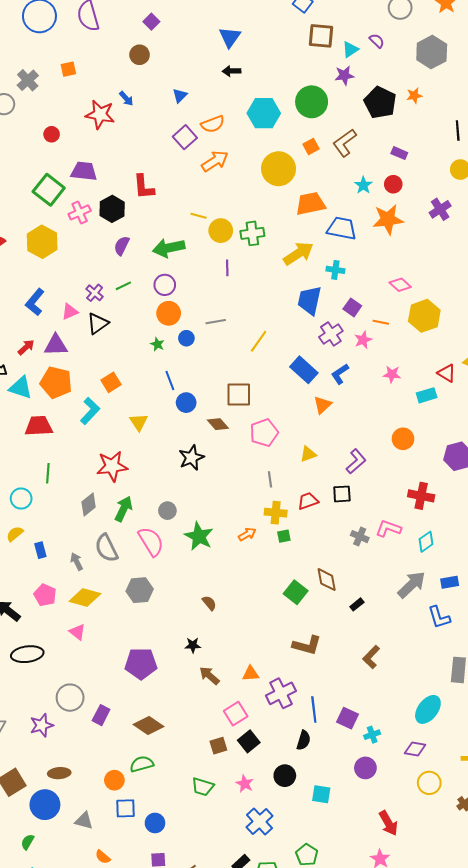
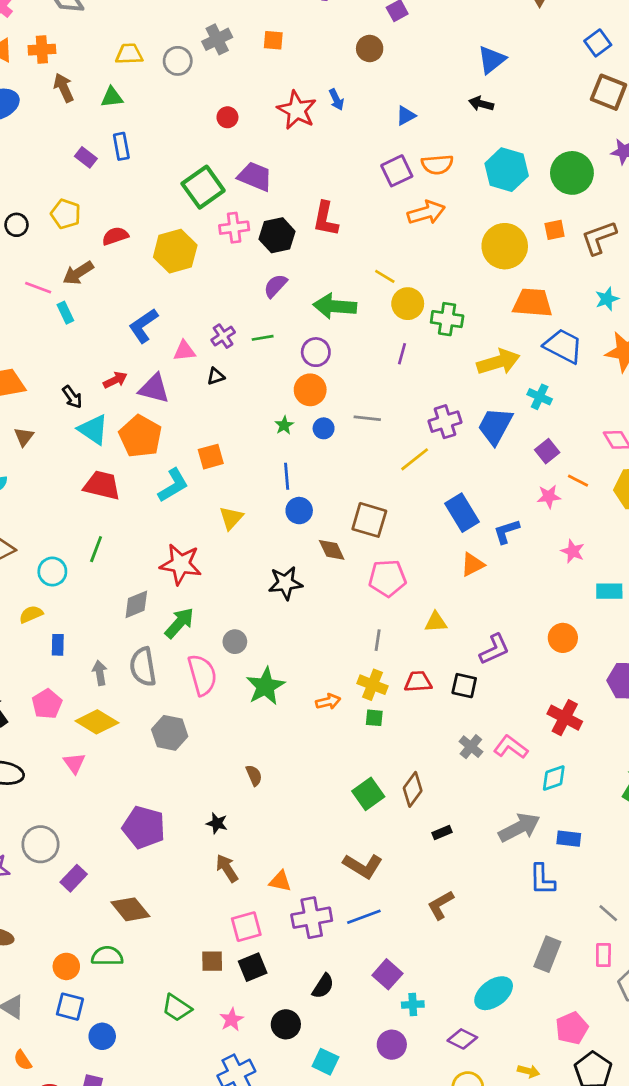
black triangle: (98, 323) -> (216, 376), size x0.6
purple cross: (331, 334) -> (445, 422), moved
brown diamond: (327, 580) -> (413, 789), turned 30
blue line: (314, 709) -> (364, 917), moved, turned 60

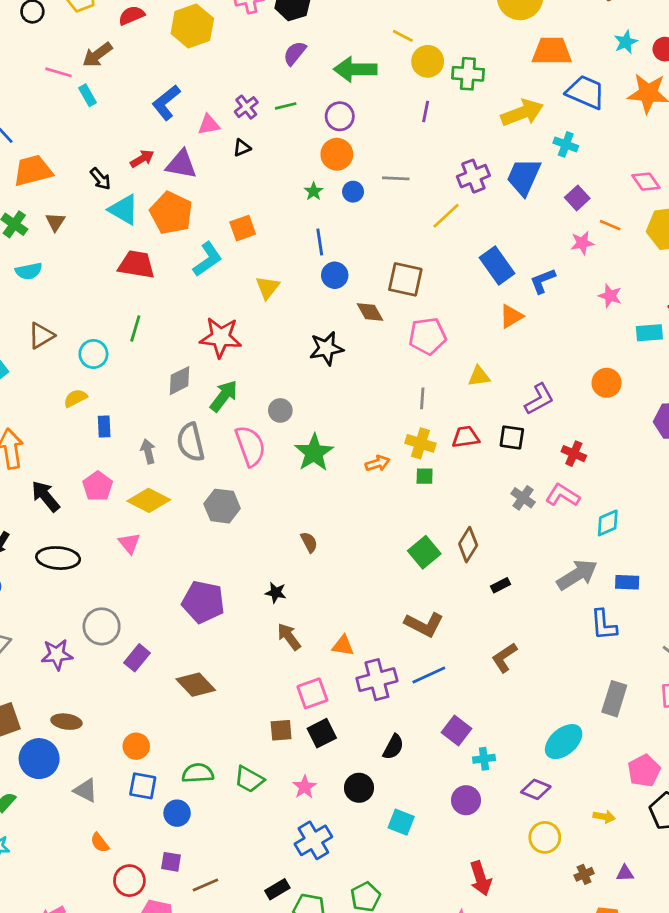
red cross: (565, 718) -> (574, 454), moved, size x0.7
green semicircle: (107, 956) -> (198, 773), moved

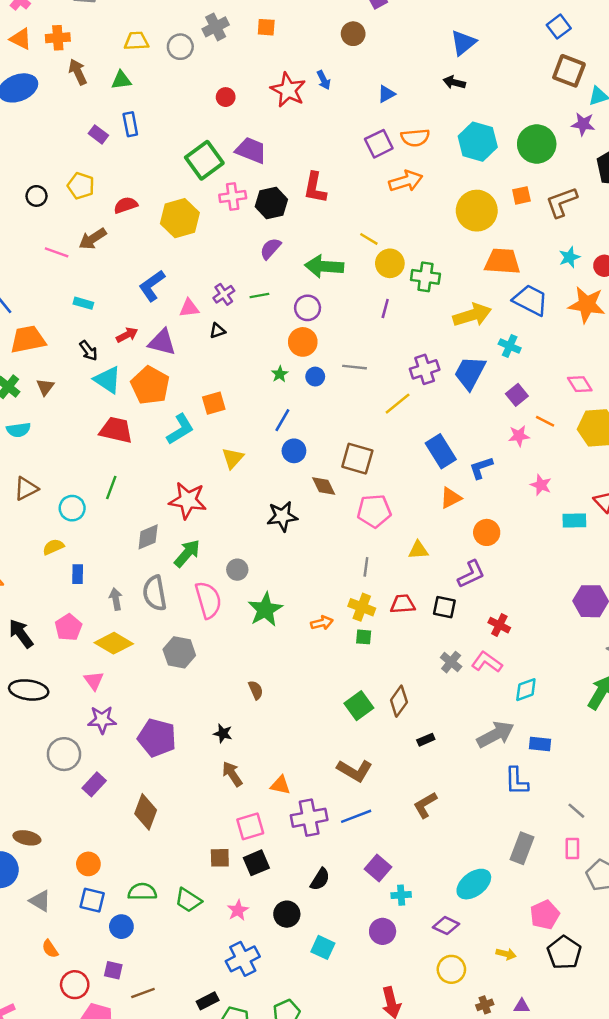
cyan rectangle: (88, 95) -> (83, 303), moved, turned -48
blue line: (320, 242) -> (282, 420), turned 35
orange circle: (607, 383) -> (487, 532), moved
purple star: (57, 655) -> (102, 720), moved
brown diamond: (196, 685) -> (146, 812), turned 60

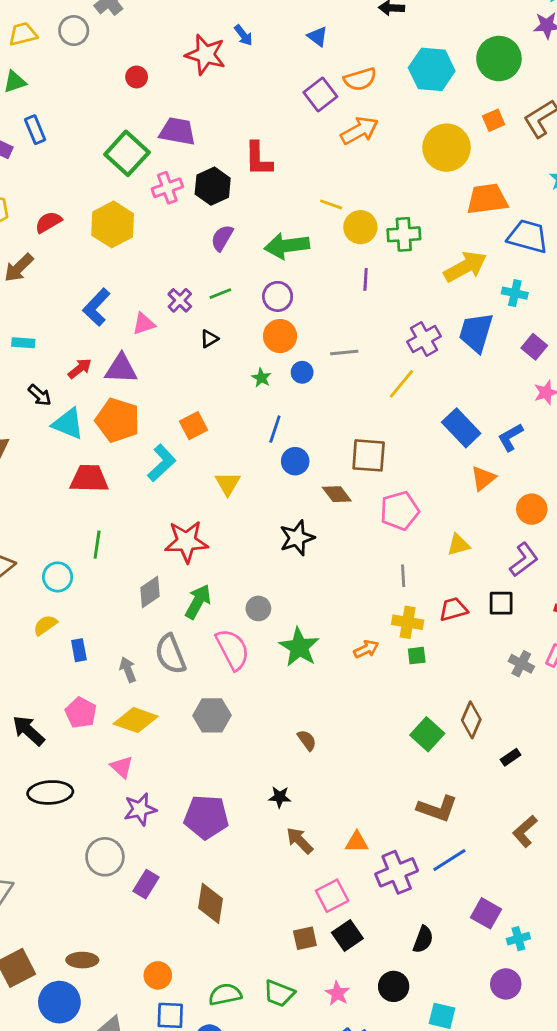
blue triangle: (386, 94) -> (318, 36), turned -42
black triangle: (218, 331) -> (209, 339), moved

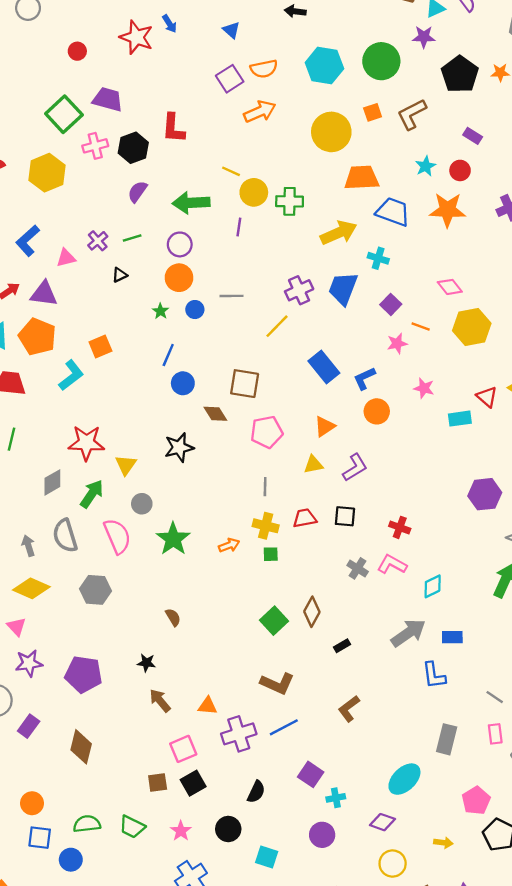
purple line: (366, 279) -> (239, 227), moved
orange triangle: (483, 478) -> (325, 426), moved
yellow triangle: (228, 483) -> (126, 465), moved
orange circle: (532, 509) -> (377, 411), moved
purple L-shape: (524, 560) -> (355, 468), moved

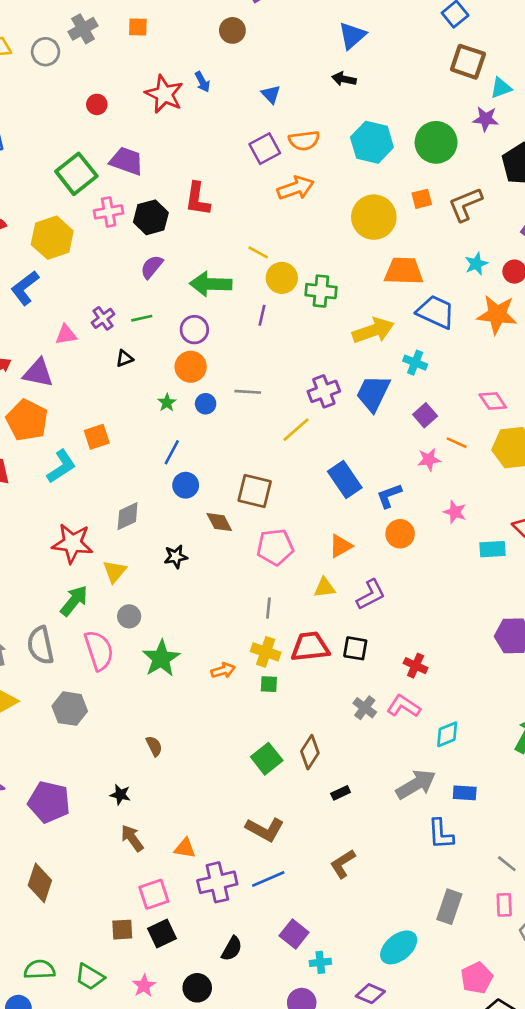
blue L-shape: (28, 241) -> (25, 288), moved
black star: (179, 447) -> (176, 557), size x0.7
gray diamond: (52, 482) -> (128, 516), moved
red trapezoid: (305, 518) -> (310, 647), size x1.4

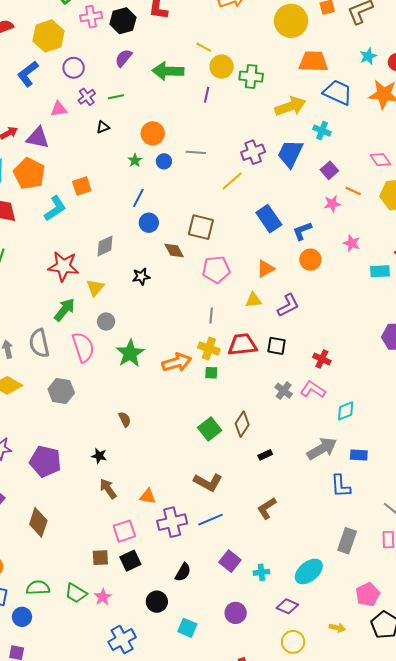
purple circle: (194, 330) -> (74, 68), moved
orange arrow: (223, 670) -> (177, 362), size x1.6
cyan cross: (320, 962) -> (261, 572), moved
pink star: (144, 986) -> (103, 597), moved

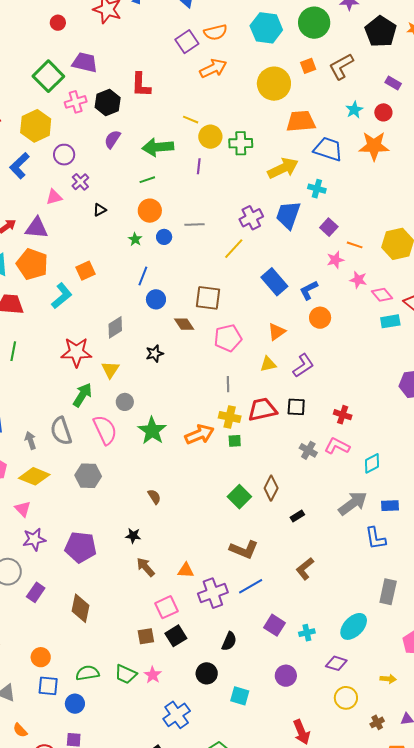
green line: (116, 97) -> (147, 180), moved
pink diamond: (380, 160) -> (382, 295), moved
pink star: (352, 243) -> (358, 280), moved

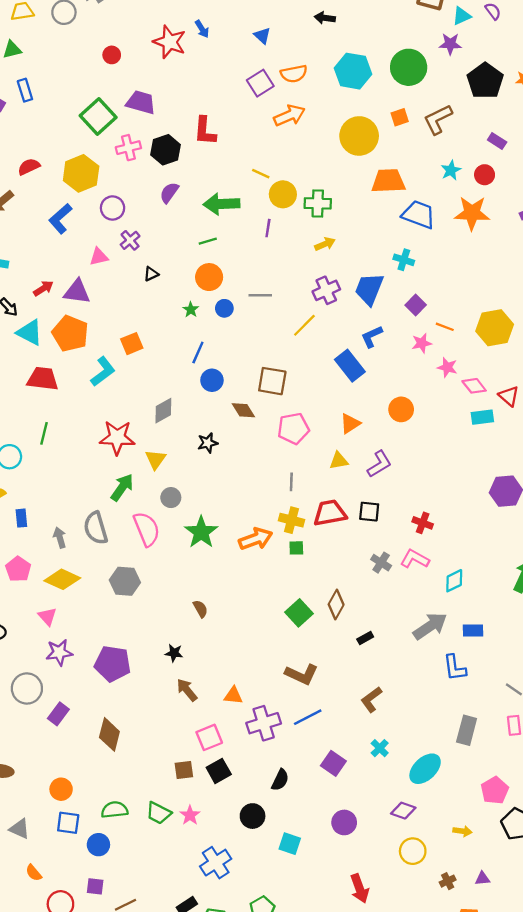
yellow arrow: (283, 168) -> (325, 244), moved, size x0.6
blue L-shape: (309, 290) -> (372, 337), moved
cyan cross: (307, 633) -> (380, 748), moved, turned -35

